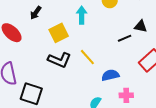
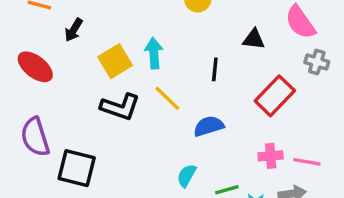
cyan arrow: (82, 15) -> (154, 53), moved
black line: (125, 38) -> (215, 69), moved, turned -56
pink cross: (126, 95) -> (271, 156), moved

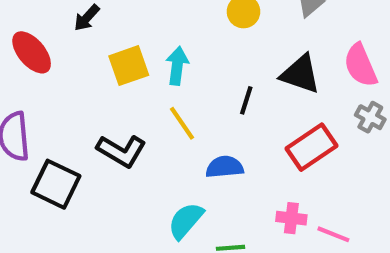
black triangle: (254, 39) -> (300, 74), size x1.5
black L-shape: (120, 107) -> (121, 151), moved
cyan semicircle: (187, 176) -> (186, 221), size x1.4

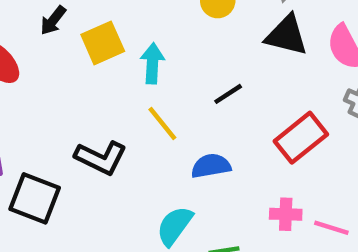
yellow square: (129, 66) -> (103, 43), moved
black triangle: (300, 74) -> (287, 35), moved
black line: (246, 100) -> (228, 94), turned 44

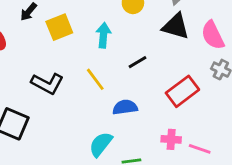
cyan arrow: (152, 63) -> (103, 35), moved
black L-shape: (101, 158) -> (47, 83), moved

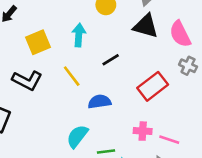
yellow square: (59, 27) -> (38, 42), moved

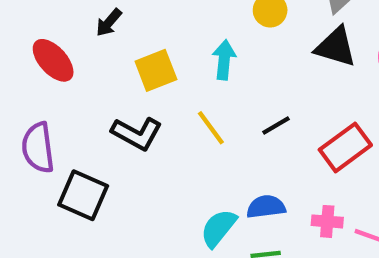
black line: (111, 60) -> (276, 126), moved
blue semicircle: (100, 102) -> (266, 207), moved

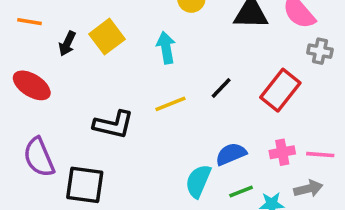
yellow square: (156, 70) -> (107, 37), moved
yellow line: (211, 128) -> (170, 104), turned -60

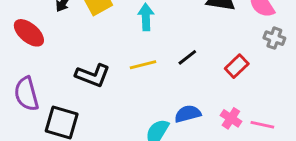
red rectangle: (280, 90) -> (237, 66), size x0.7
pink cross: (282, 152) -> (231, 118), turned 36

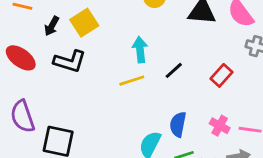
cyan arrow: (146, 17) -> (140, 50), moved
black L-shape: (93, 75) -> (70, 61), moved
blue semicircle: (188, 114) -> (178, 124), turned -60

